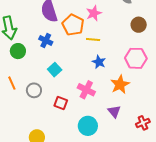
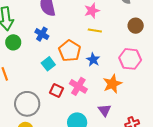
orange pentagon: (73, 25) -> (70, 51), moved
yellow line: (93, 40) -> (95, 31), moved
gray circle: (34, 90) -> (27, 104), moved, size x1.6
red square: (61, 103) -> (57, 90), moved

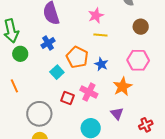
blue cross: (42, 34) -> (48, 43), turned 32

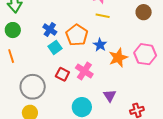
blue cross: (48, 43) -> (50, 30), moved, turned -32
green circle: (20, 54) -> (13, 30), moved
pink hexagon: (138, 60) -> (145, 54), moved
orange star: (122, 87) -> (118, 58), moved

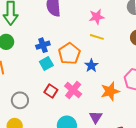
blue cross: (50, 30) -> (43, 45), turned 32
orange star: (118, 58) -> (110, 91), moved
gray circle: (33, 87) -> (20, 100), size x0.7

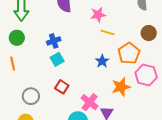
pink star: (97, 17) -> (98, 15), moved
orange pentagon: (69, 54) -> (129, 53), moved
pink cross: (73, 90) -> (90, 102), moved

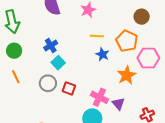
yellow line: (108, 33) -> (97, 36), moved
gray circle: (31, 96) -> (48, 83), moved

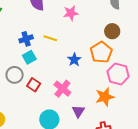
brown circle: (142, 17) -> (112, 31), moved
yellow line: (97, 36) -> (50, 38), moved
orange star: (127, 75) -> (105, 97), moved
pink cross: (99, 97) -> (62, 89), moved

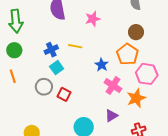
pink cross: (62, 89) -> (113, 86), moved
purple triangle: (78, 111) -> (111, 116), turned 32

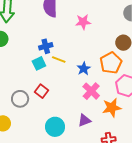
yellow line: (75, 46) -> (59, 60), moved
blue cross: (51, 50) -> (46, 46), moved
gray circle: (44, 87) -> (20, 99), moved

